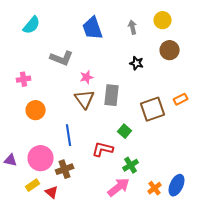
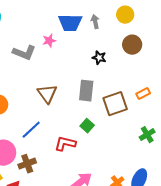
blue trapezoid: (93, 28) -> (70, 23), moved, turned -70
pink star: (87, 77) -> (49, 41), moved
gray rectangle: (112, 95) -> (86, 91), moved
blue line: (69, 135) -> (31, 130), turned 55
green cross: (131, 165) -> (147, 135), moved

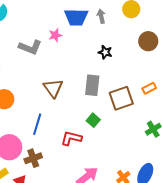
brown circle: (132, 45) -> (148, 41), moved
blue line: (31, 130) -> (37, 124), turned -30

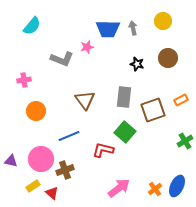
brown circle: (148, 41) -> (168, 58), moved
green square: (93, 120) -> (125, 132), size x1.5
blue line: (37, 124) -> (69, 136), turned 50

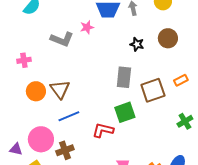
brown triangle: (85, 100) -> (60, 89), moved
green square: (125, 132) -> (125, 112), turned 30
purple triangle: (11, 161) -> (16, 149), moved

